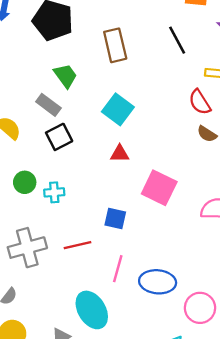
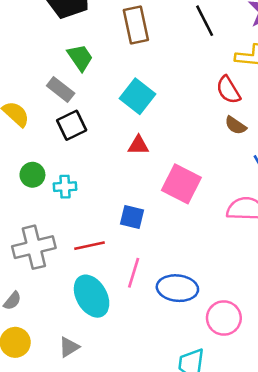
cyan ellipse: (92, 310) -> (92, 296), moved

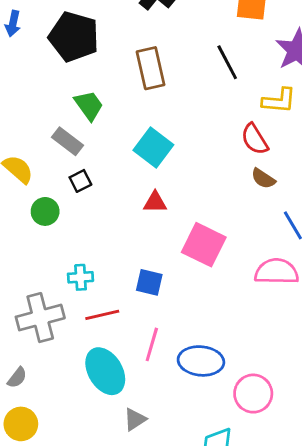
black square: (72, 125) -> (80, 181), size x0.7
green circle: (32, 175) -> (45, 211), moved
cyan cross: (65, 187) -> (81, 277), moved
gray triangle: (69, 347) -> (135, 419), moved

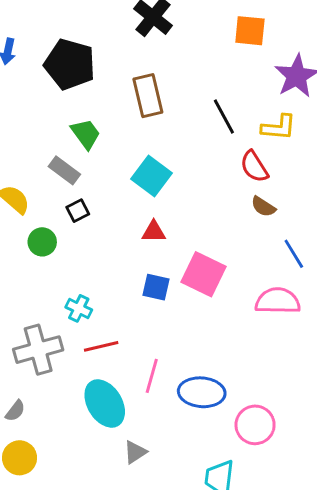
black line: (227, 62) -> (224, 117), moved
cyan cross: (81, 277) -> (79, 308), turned 30
blue square: (149, 282) -> (156, 287), moved

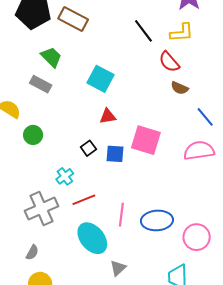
brown rectangle: (148, 96) -> (73, 19), moved, turned -40
black square: (78, 211) -> (88, 148), moved
cyan cross: (79, 308) -> (65, 176), turned 36

